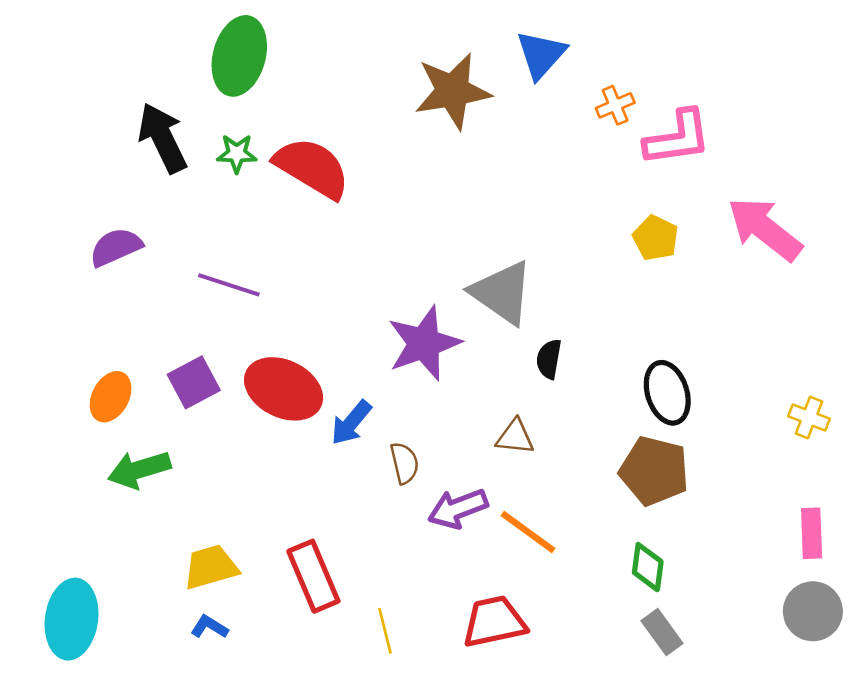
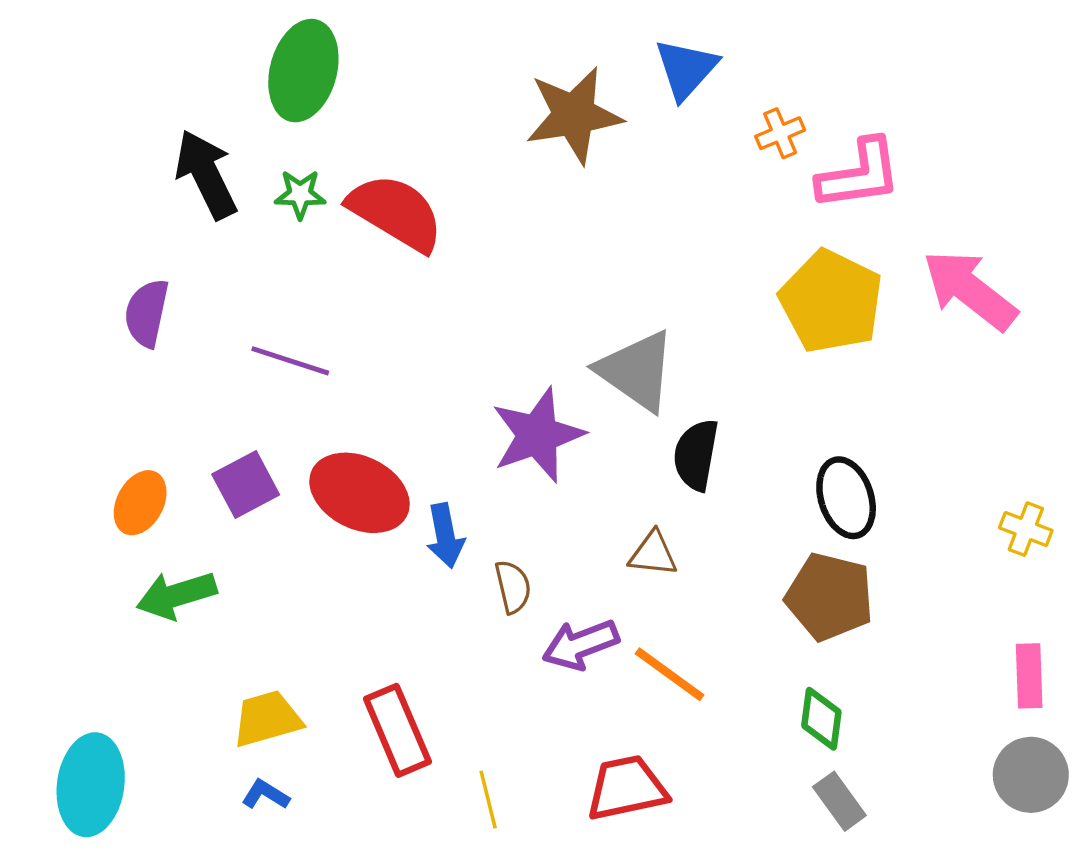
yellow pentagon: (656, 238) -> (831, 301), size x1.8
purple semicircle: (116, 247) -> (147, 313), turned -54
black semicircle: (549, 359) -> (696, 455), size x1.4
blue arrow: (351, 423) -> (445, 536), turned -51

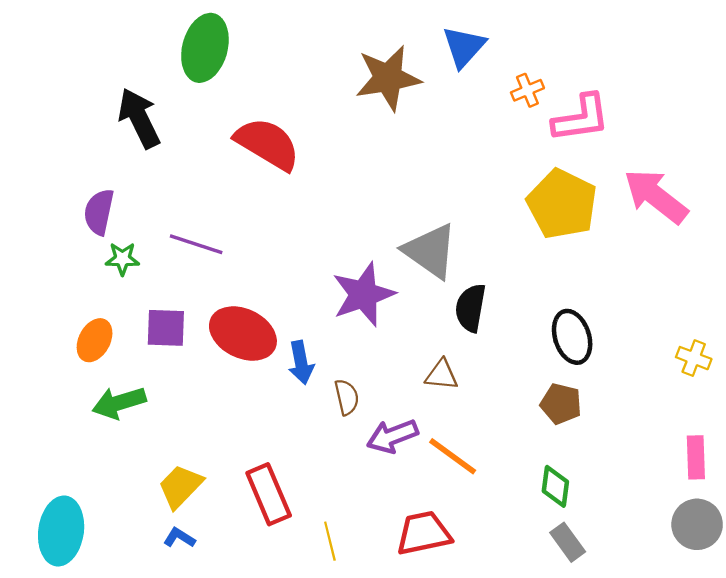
green star: (300, 194) -> (122, 259), moved
purple square: (246, 485) -> (166, 328), turned 30
brown pentagon: (830, 597) -> (561, 404), size x0.7
yellow trapezoid: (267, 719) -> (180, 486), turned -30

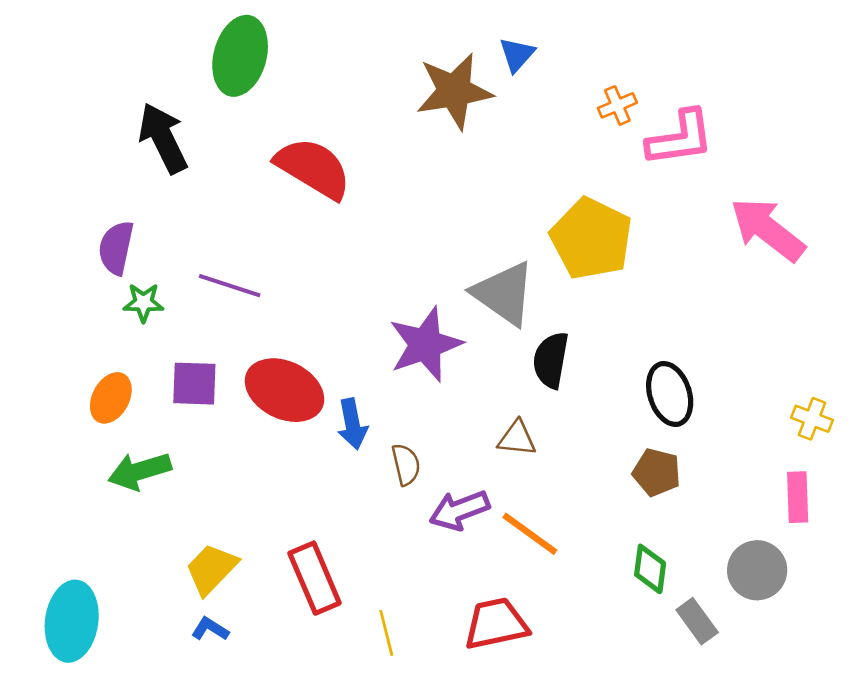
blue triangle: (464, 47) -> (517, 55), moved, size x0.7
yellow pentagon: (562, 204) -> (591, 239), moved
pink rectangle: (696, 457) -> (798, 497), moved
gray circle: (697, 524) -> (757, 570), moved
gray rectangle: (568, 542) -> (697, 621), moved

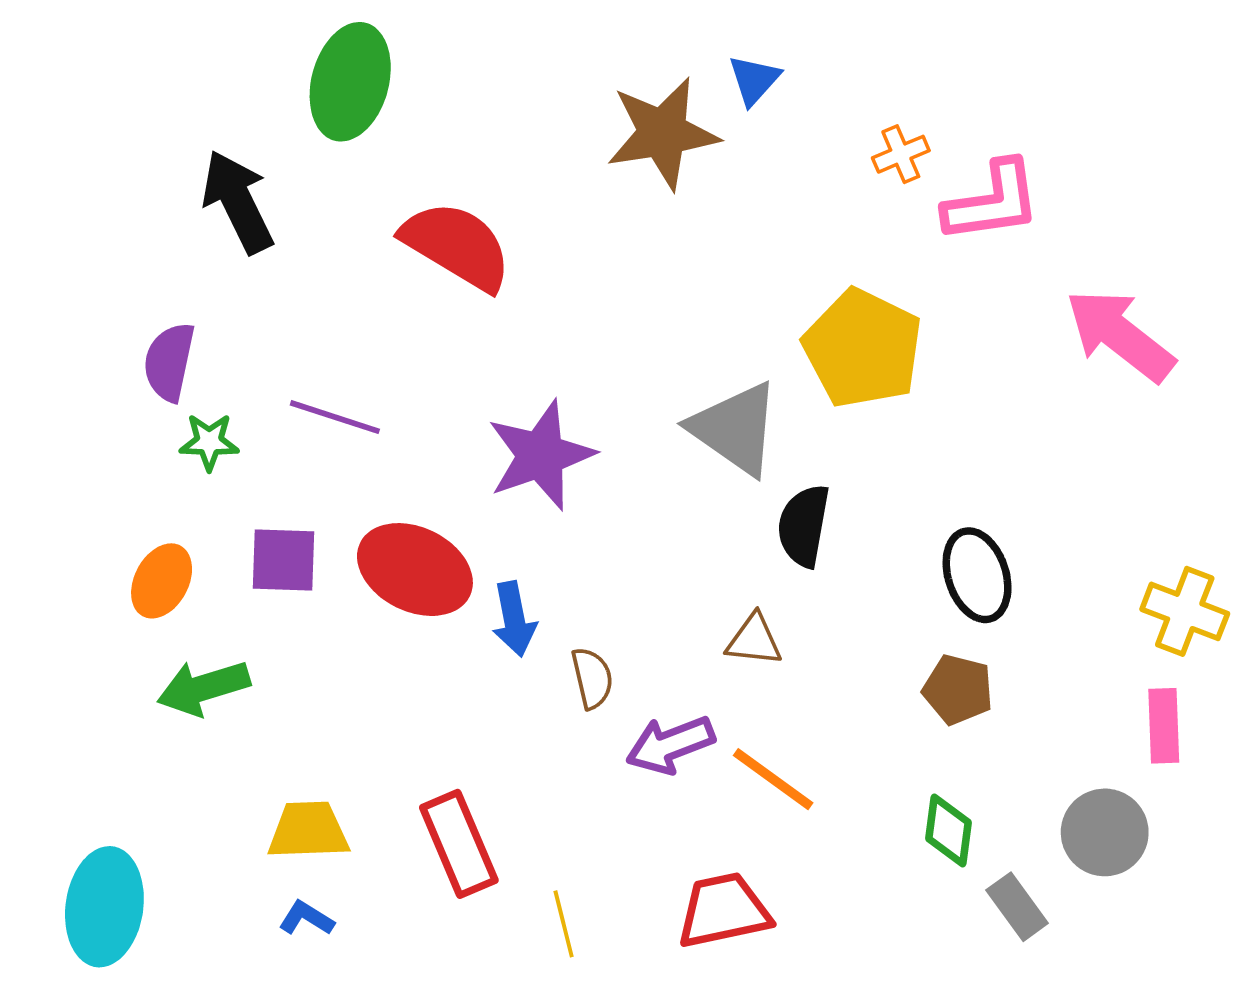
purple star: (425, 344) -> (541, 455), moved
yellow cross: (812, 419) -> (1185, 611), size x1.4
yellow trapezoid: (211, 569) -> (308, 831), turned 44

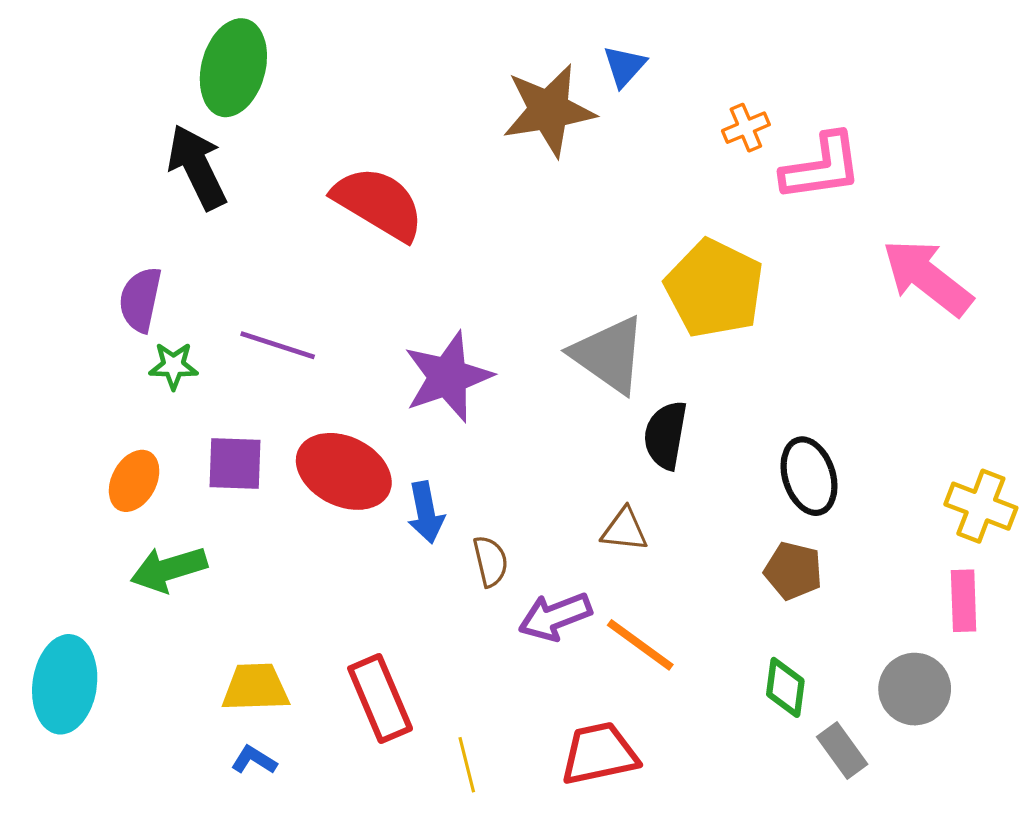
green ellipse: (350, 82) -> (233, 68), moved
cyan ellipse: (104, 907) -> (65, 684), moved

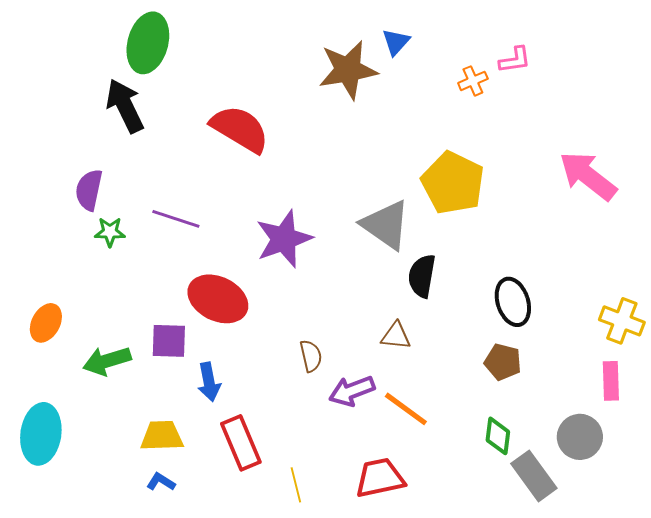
pink L-shape: (822, 167) -> (515, 60), moved, size x0.6
purple square: (235, 464) -> (169, 341), moved
orange ellipse: (134, 481) -> (46, 323), moved
blue arrow: (426, 512) -> (209, 382), moved
gray rectangle: (842, 751) -> (534, 476), size x1.4

